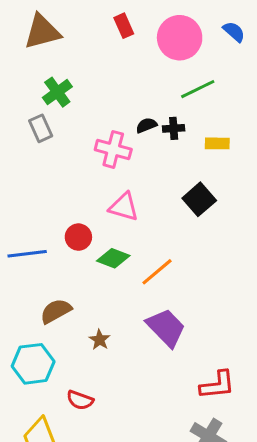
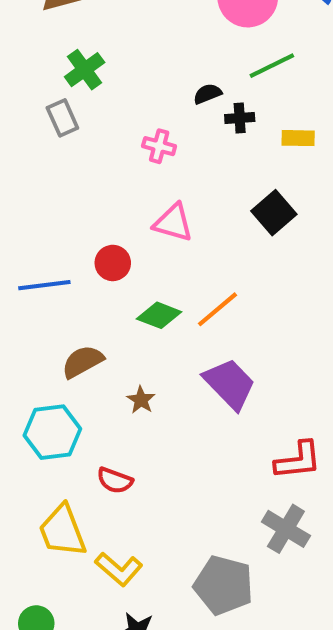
black semicircle: (146, 125) -> (207, 94), moved
pink cross: (113, 149) -> (159, 146), size x0.7
green diamond: (113, 258) -> (159, 315), moved

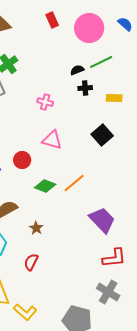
black semicircle: (207, 94) -> (77, 70), moved
purple trapezoid: (230, 384) -> (102, 220), moved
red semicircle: (115, 480) -> (31, 262), moved, turned 96

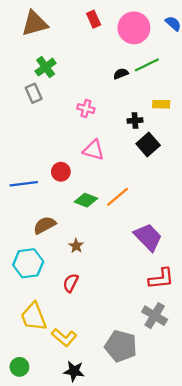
black cross: (85, 88) -> (135, 121), moved

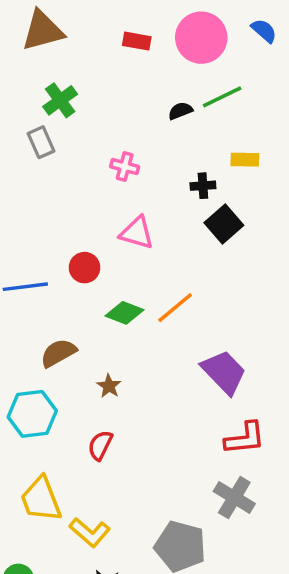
red rectangle: (94, 19) -> (137, 41), moved, turned -56

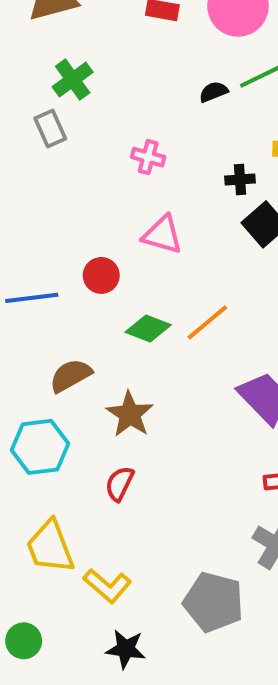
brown star: (109, 386) -> (130, 414), size x1.6

